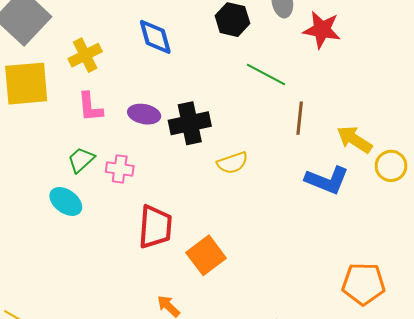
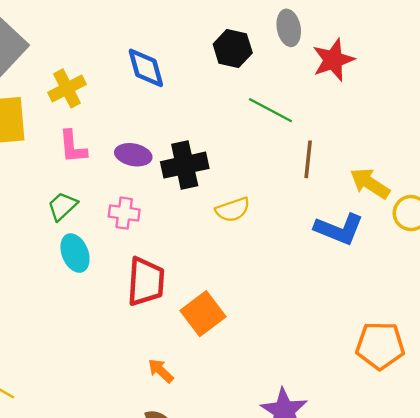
red star: (322, 30) -> (333, 60), turned -30
pink cross: (120, 169) -> (124, 213), moved
cyan ellipse: (66, 201) -> (75, 253), moved, turned 32

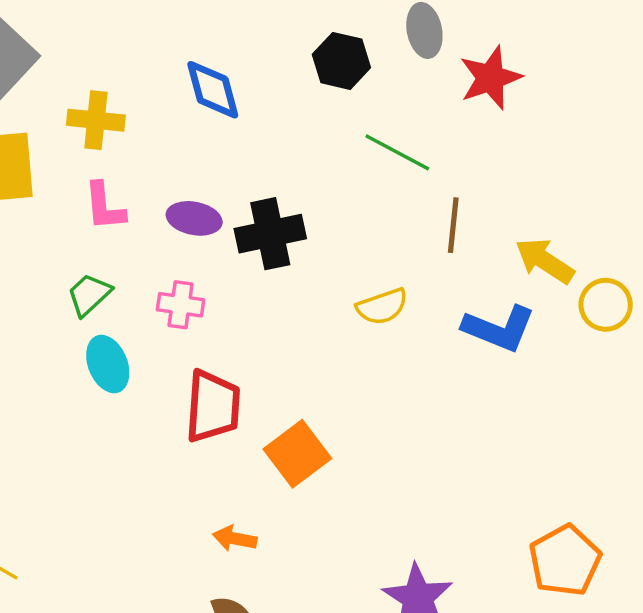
yellow cross: (67, 88) -> (96, 120), turned 33
yellow semicircle: (233, 210) -> (382, 306), moved
orange pentagon: (380, 346) -> (565, 560), moved, turned -30
orange arrow: (161, 371) -> (235, 538), turned -32

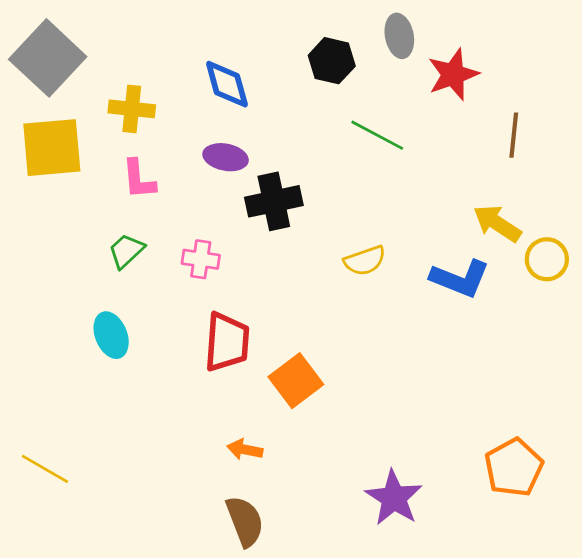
purple ellipse: (194, 218) -> (226, 157), moved
brown line: (453, 225) -> (514, 135), moved
cyan ellipse: (108, 364) -> (111, 335), moved

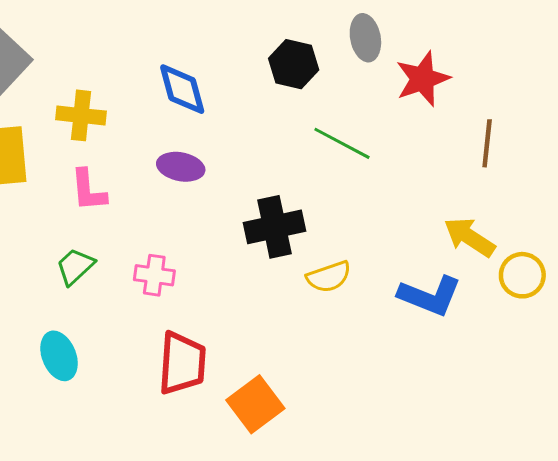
black cross: (274, 201) -> (275, 227), moved

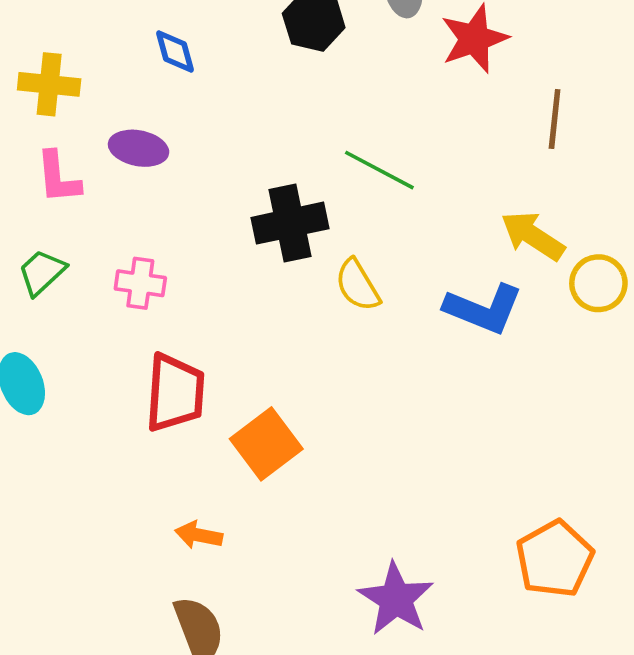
blue diamond: (182, 89) -> (175, 51), size x0.7
green line: (342, 143) -> (379, 170), moved
purple ellipse: (181, 167) -> (139, 148), moved
yellow semicircle: (329, 277) -> (358, 285), turned 78

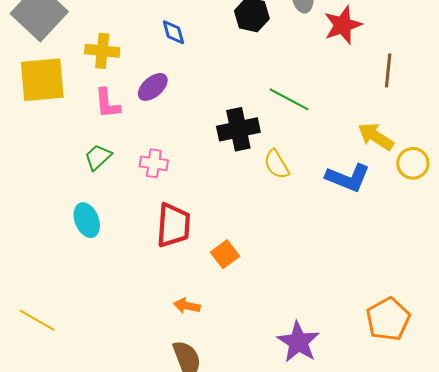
purple ellipse: (139, 148) -> (153, 87), turned -52
orange square: (266, 444) -> (225, 254), size x0.7

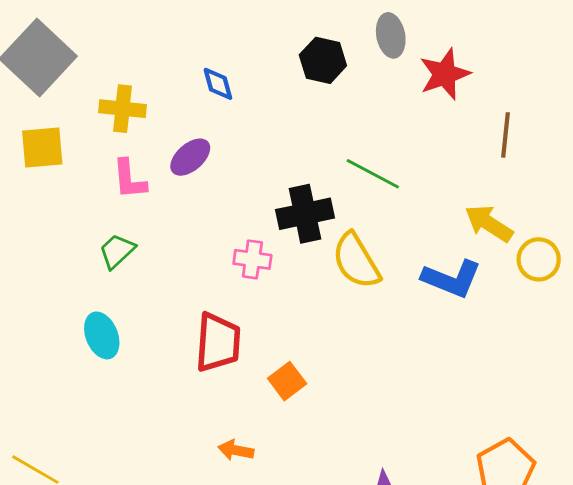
yellow square: (42, 80) -> (42, 147), size x0.7
pink cross: (154, 163) -> (252, 259), moved
yellow semicircle: (277, 164) -> (356, 261), size x1.4

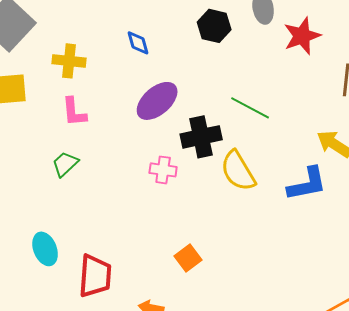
purple ellipse: (190, 157) -> (157, 101), moved, size x1.4
blue L-shape: (452, 279) -> (307, 184), turned -33
cyan ellipse: (102, 335) -> (45, 249), moved
red trapezoid: (218, 342) -> (95, 276), moved

